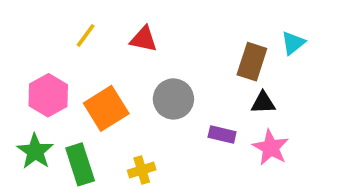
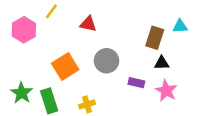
yellow line: (86, 35) -> (51, 11), moved
cyan triangle: (293, 43) -> (180, 26), turned 35
pink hexagon: (48, 95) -> (24, 30), moved

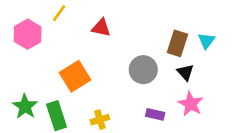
cyan triangle: (180, 26) -> (206, 41), moved, turned -49
gray circle: (107, 61) -> (143, 70), moved
black triangle: (162, 63) -> (185, 72), turned 49
purple rectangle: (136, 83) -> (155, 114), moved

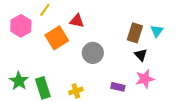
gray circle: (143, 70) -> (93, 53), moved
orange square: (75, 76) -> (57, 38), moved
pink star: (191, 104) -> (145, 79), turned 30

